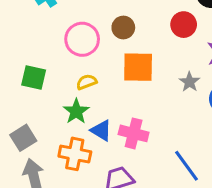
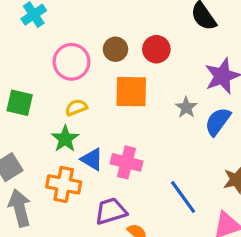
red circle: (184, 25) -> (156, 49), moved

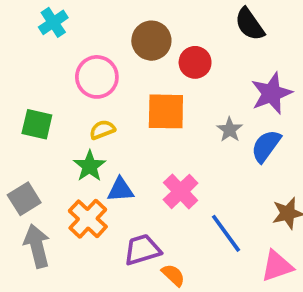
brown circle: (116, 49) -> (151, 41), moved, size x1.4
blue triangle: (92, 159) -> (121, 190), turned -35
pink cross: (127, 162) -> (181, 191), moved, turned 32
orange cross: (64, 184) -> (88, 219), turned 32

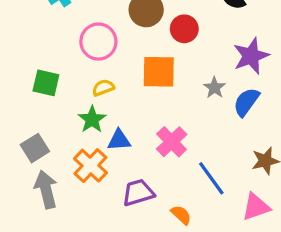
orange semicircle: (173, 275) -> (181, 215), moved

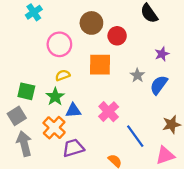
purple star: (251, 56) -> (162, 54), size x0.6
green square: (46, 83) -> (26, 91), moved
purple trapezoid: (138, 193) -> (73, 148), moved

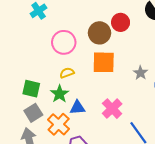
brown circle: (91, 23) -> (99, 33), moved
red circle: (117, 36) -> (121, 22), moved
gray square: (17, 116) -> (33, 113), moved

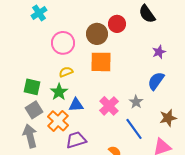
gray star: (140, 73) -> (136, 102), moved

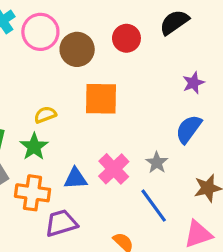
black semicircle: (147, 14) -> (174, 22), turned 90
brown circle: (97, 34) -> (77, 49), moved
pink circle: (63, 43) -> (40, 32), moved
blue triangle: (76, 105) -> (75, 178), moved
orange cross: (58, 121) -> (32, 193), turned -35

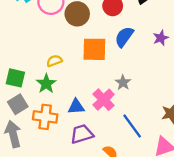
blue semicircle: (189, 129) -> (124, 37), moved
gray star: (157, 163) -> (123, 83), moved
purple trapezoid: (61, 223) -> (82, 134), moved

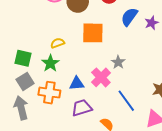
blue semicircle: (124, 37) -> (129, 17), moved

